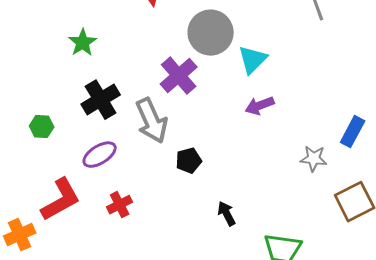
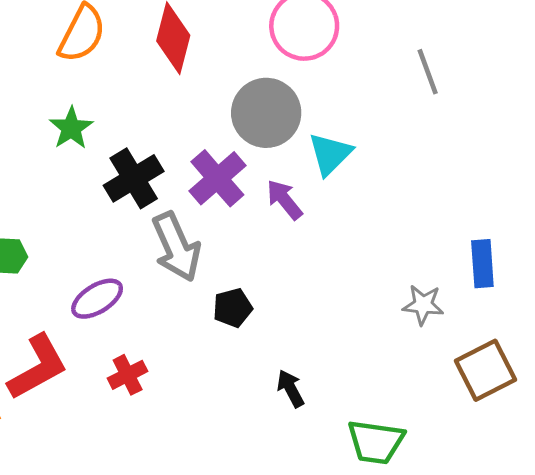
black cross: (101, 100) -> (134, 178), moved
purple arrow: (260, 106) -> (284, 200), moved, turned 72
blue rectangle: (353, 132) -> (482, 264), turned -32

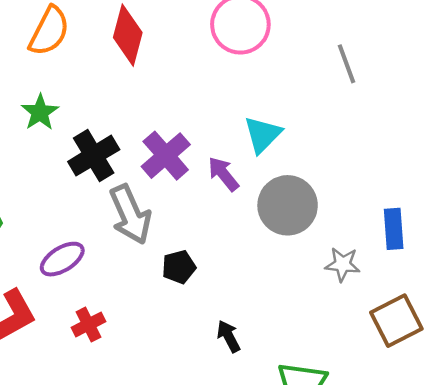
gray circle: (266, 113) -> (288, 205), moved

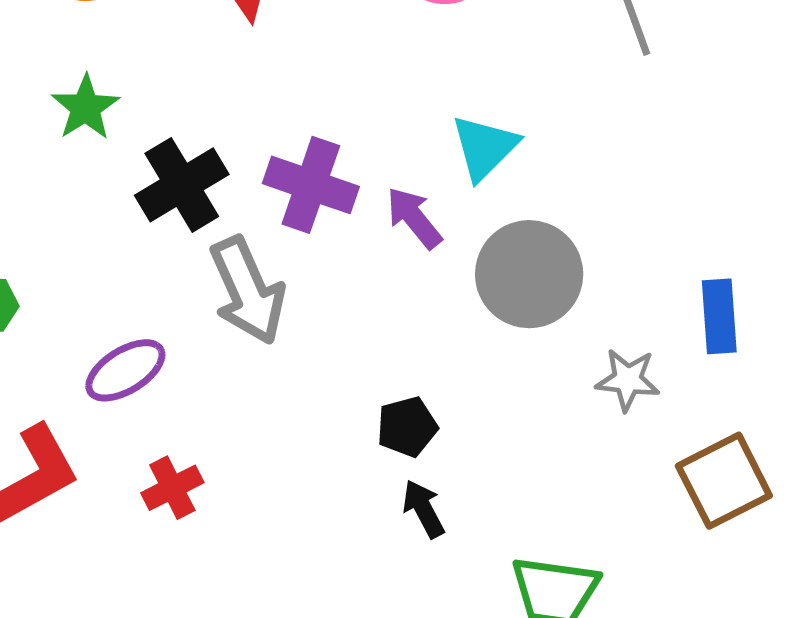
purple cross: (166, 156) -> (311, 185), turned -30
black pentagon: (179, 267) -> (407, 427), moved

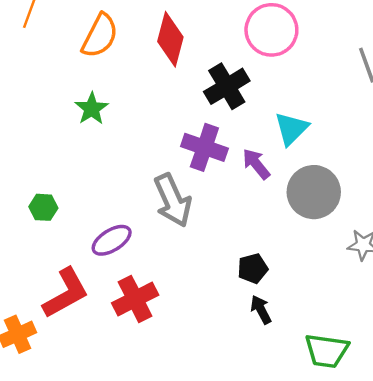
black cross: (182, 185) -> (227, 86), moved
red cross: (172, 488) -> (135, 299), size x1.5

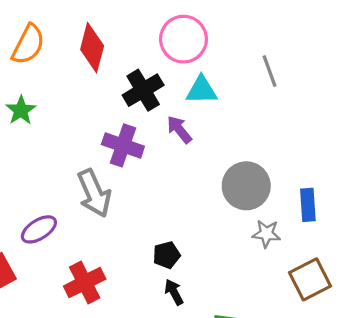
cyan triangle: (291, 129) -> (202, 90), moved, turned 44
purple arrow: (256, 164) -> (179, 129), moved
gray circle: (314, 192) -> (246, 186), moved
red cross: (135, 299) -> (85, 283), moved

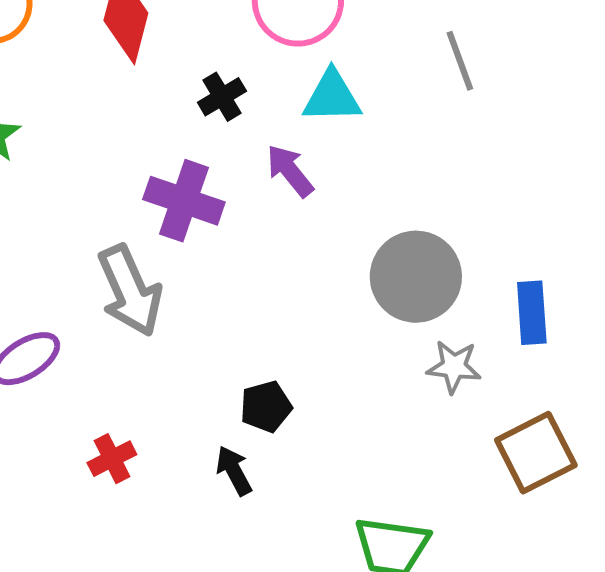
black cross: (143, 90) -> (222, 97), size x0.6
red cross: (85, 283) -> (112, 459), size x0.6
black arrow: (174, 292) -> (234, 471), moved

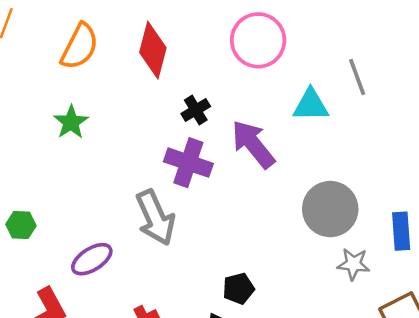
black cross: (222, 97) -> (196, 110), moved
cyan triangle: (332, 97) -> (311, 105), moved
purple arrow: (290, 171) -> (253, 144), size x1.5

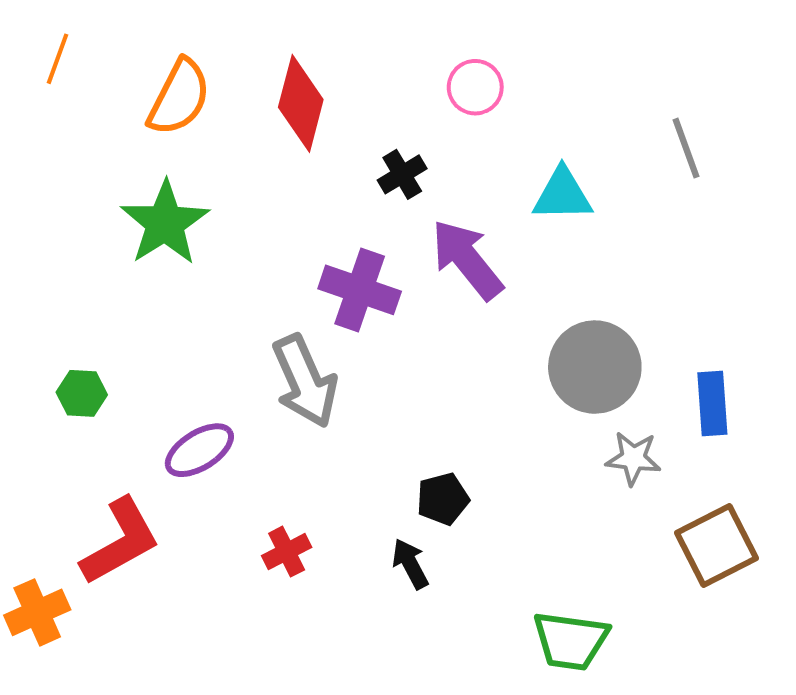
pink circle: (258, 40) -> (475, 87), size x0.6
gray line: (357, 77) -> (686, 148), moved
black cross: (196, 110) -> (402, 174), moved
green star: (71, 122) -> (165, 223), size x1.5

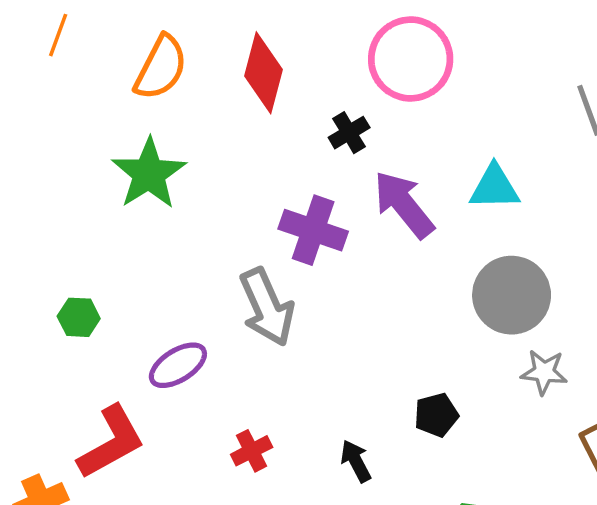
pink circle: (475, 87) -> (411, 59), size x1.8
cyan triangle: (562, 195) -> (494, 187), moved
black pentagon: (443, 499) -> (436, 415), moved

